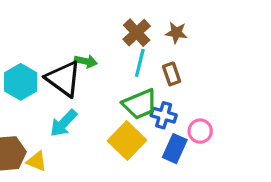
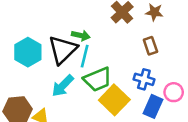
cyan line: (140, 63) -> (85, 56), moved
black triangle: (64, 79) -> (63, 50), turned 40
green trapezoid: (140, 104) -> (98, 79), moved

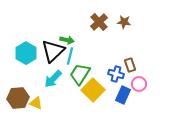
brown rectangle: (150, 46) -> (130, 65), moved
green trapezoid: (98, 79) -> (80, 74), turned 145

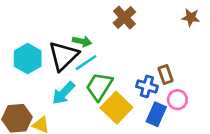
brown star: (124, 22) -> (191, 17), moved
cyan line: (70, 56) -> (86, 63), turned 42

